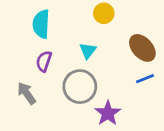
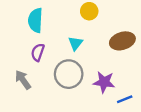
brown ellipse: (142, 48) -> (122, 41), turned -65
blue line: (145, 79) -> (125, 99), moved
purple star: (108, 113) -> (104, 82), moved, turned -30

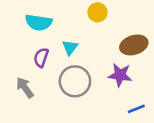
cyan semicircle: (35, 20) -> (39, 22), turned -85
cyan triangle: (75, 43) -> (70, 47), moved
purple star: (104, 82) -> (120, 75), moved

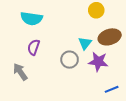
yellow circle: (97, 12) -> (96, 10), moved
cyan triangle: (70, 47) -> (85, 43), moved
gray circle: (75, 81) -> (70, 60), moved, size x0.7

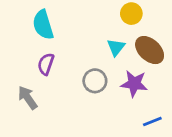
cyan semicircle: (32, 18) -> (43, 25), turned 65
brown ellipse: (110, 37) -> (150, 50), turned 60
cyan triangle: (85, 43) -> (116, 47), moved

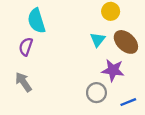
purple semicircle: (46, 64) -> (26, 47), moved
gray circle: (95, 81) -> (96, 93), moved

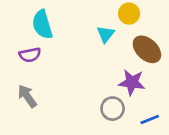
cyan triangle: (98, 40) -> (106, 34), moved
purple semicircle: (26, 47) -> (30, 55), turned -120

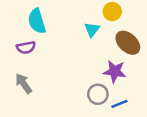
blue line: (150, 120) -> (119, 104), moved

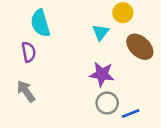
purple semicircle: (26, 47) -> (29, 52), turned -90
purple star: (115, 71) -> (102, 74), moved

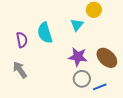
cyan semicircle: (40, 23) -> (45, 33), moved
brown ellipse: (140, 47) -> (107, 58), moved

